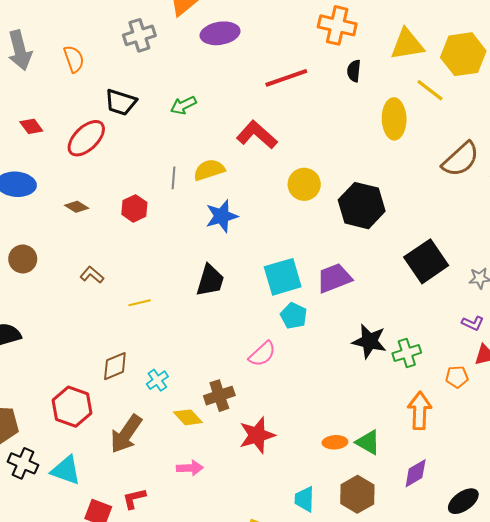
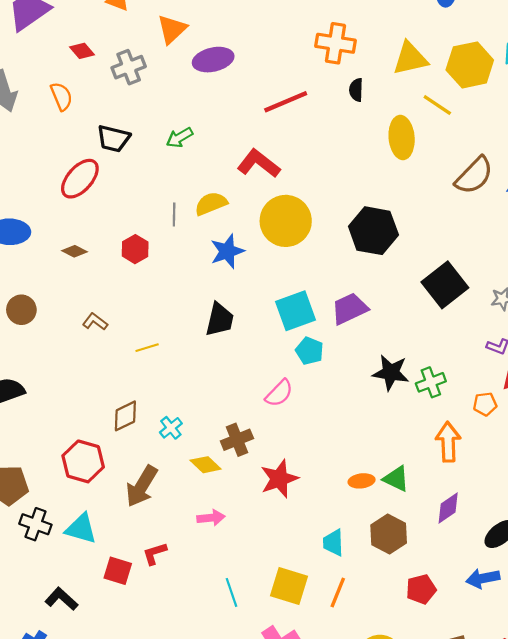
red diamond: (31, 126) -> (82, 51), moved
yellow circle: (304, 184) -> (286, 221), moved, size x1.5

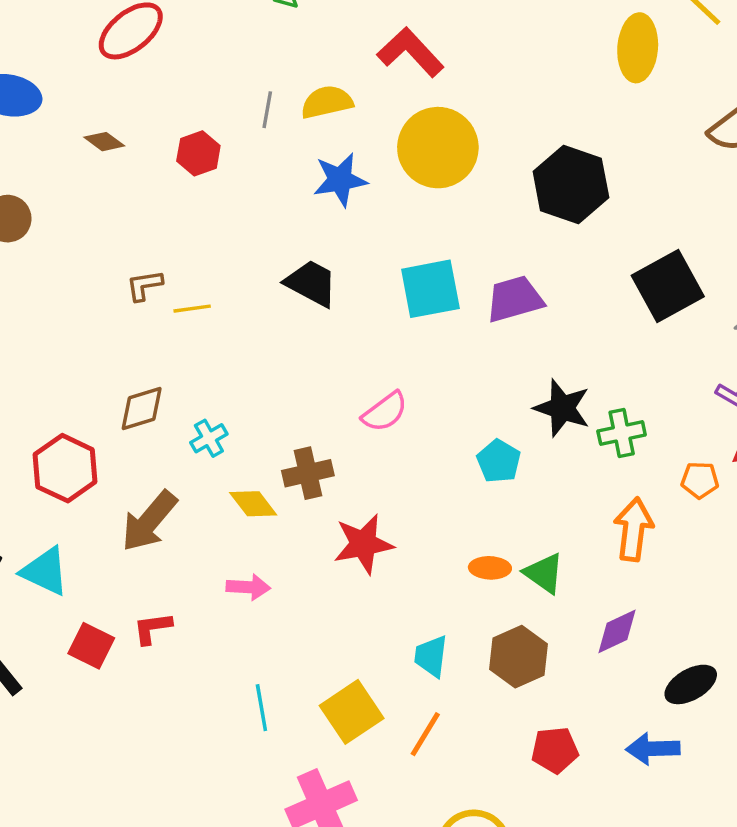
black trapezoid: (220, 320) -> (311, 283), turned -84
brown L-shape: (95, 322) -> (144, 285), moved, turned -55
cyan pentagon: (310, 351) -> (499, 461), moved
yellow square: (289, 586) -> (352, 712), turned 30

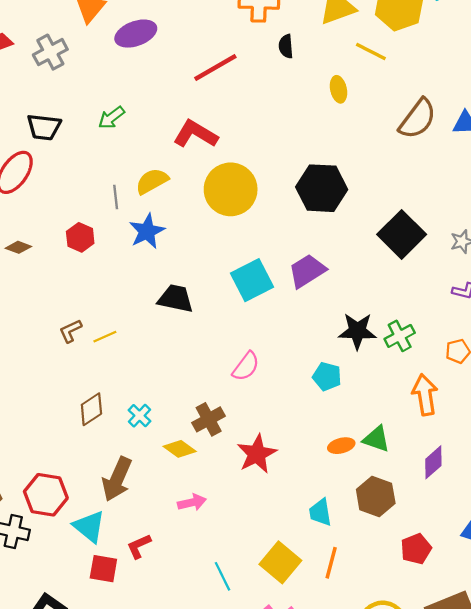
yellow ellipse: (638, 48) -> (339, 89), size x0.6
blue star: (340, 180) -> (147, 231), moved
red hexagon: (65, 468) -> (46, 495), moved
cyan triangle: (45, 571) -> (89, 527), moved, turned 30

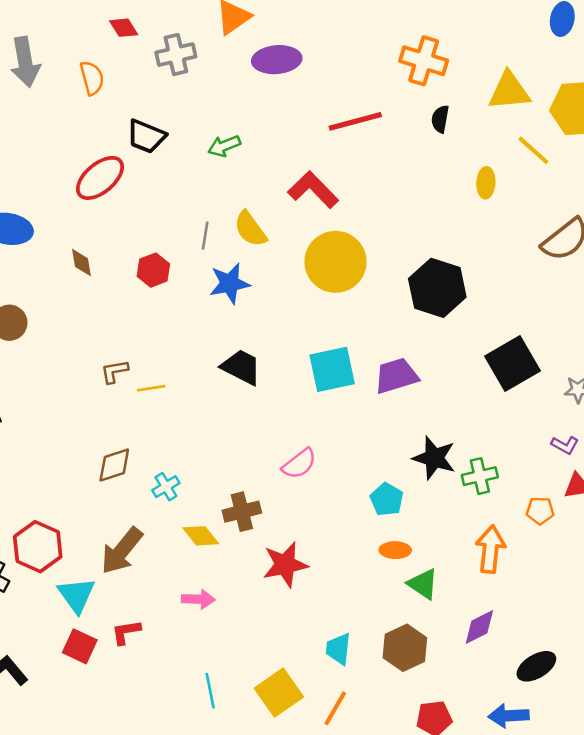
yellow semicircle: (152, 181) -> (250, 229), turned -112
brown diamond: (18, 247) -> (82, 263), turned 45
orange ellipse: (341, 446) -> (395, 550), moved

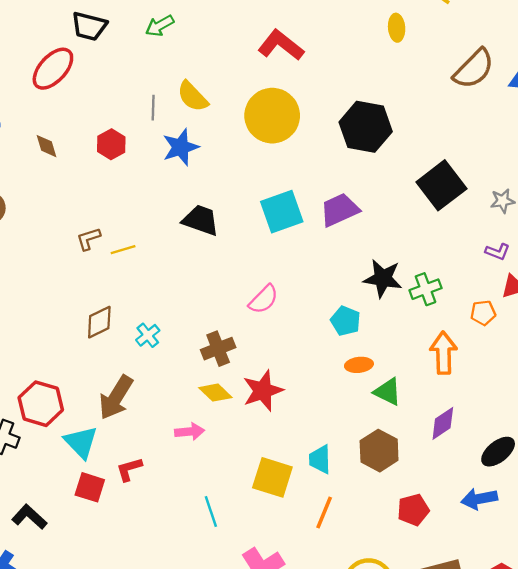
red L-shape: (313, 190) -> (281, 45), moved
yellow diamond: (201, 536) -> (215, 393), moved
yellow square: (279, 693) -> (272, 477), moved, turned -30

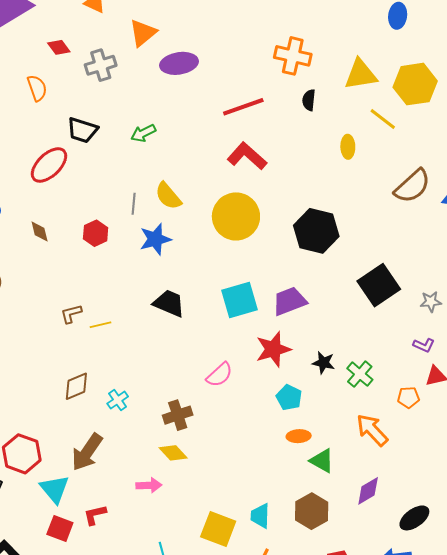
black star: (383, 278) -> (323, 363), size x0.7
green cross: (426, 289) -> (360, 374), turned -32
orange arrow: (443, 353) -> (372, 430), turned -45
red star: (263, 391) -> (273, 349), moved

